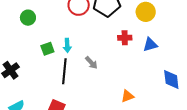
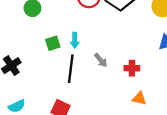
red cross: (125, 38) -> (132, 68), moved
orange triangle: (127, 96) -> (139, 98), turned 32

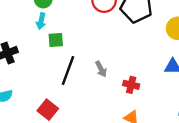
cyan arrow: (75, 40) -> (41, 21), moved

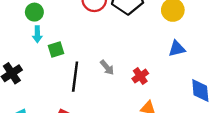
red cross: (131, 85) -> (140, 76), turned -35

